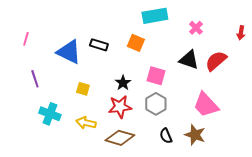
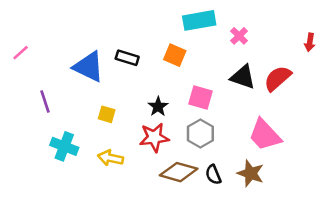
pink cross: (196, 28) -> (239, 36), moved
pink line: (26, 39) -> (21, 53), moved, turned 32
brown diamond: (120, 138) -> (179, 172), moved

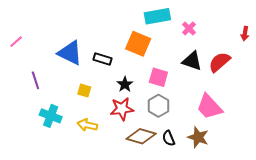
orange square: (175, 55) -> (138, 44), size x1.4
black rectangle: (127, 58) -> (103, 59), moved

